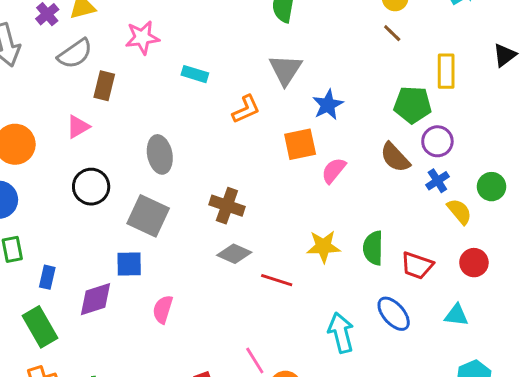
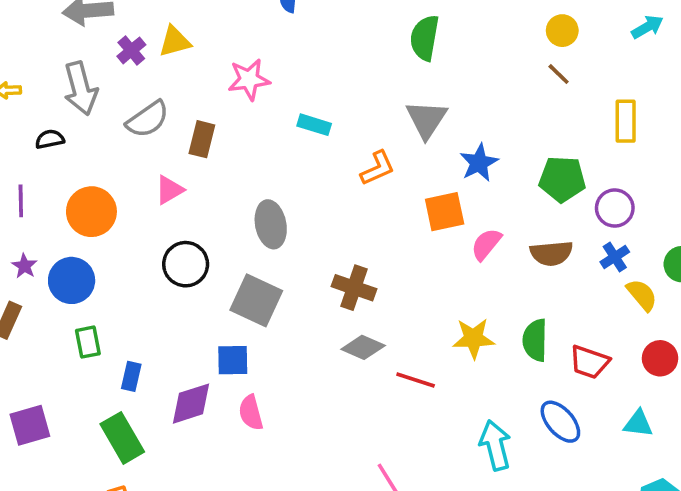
gray semicircle: (75, 54) -> (148, 119), moved
green pentagon: (413, 105) -> (562, 179), moved
brown semicircle: (395, 157) -> (551, 253), moved, turned -52
pink semicircle: (163, 309) -> (251, 413), moved, turned -32

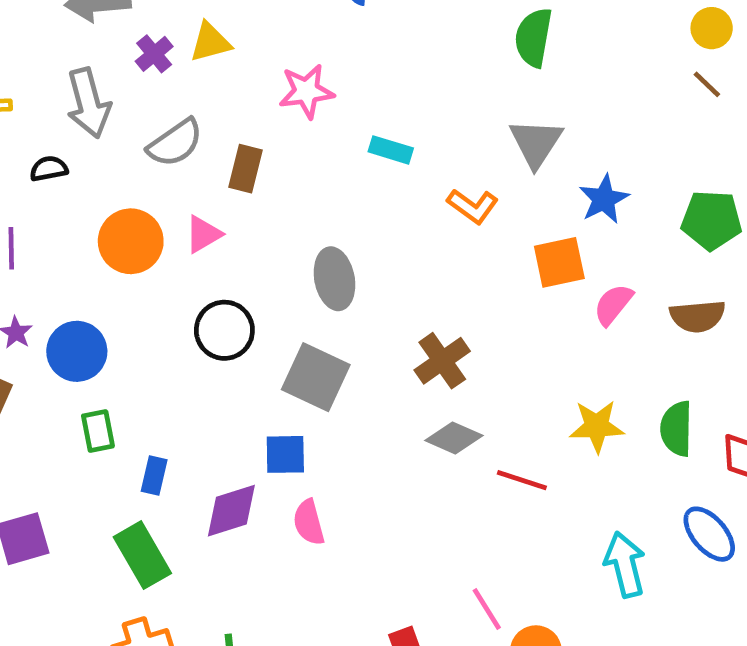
orange L-shape: (378, 168) -> (473, 206), turned 60
orange circle: (91, 212) -> (131, 241), moved
brown cross: (354, 288) -> (442, 361), turned 36

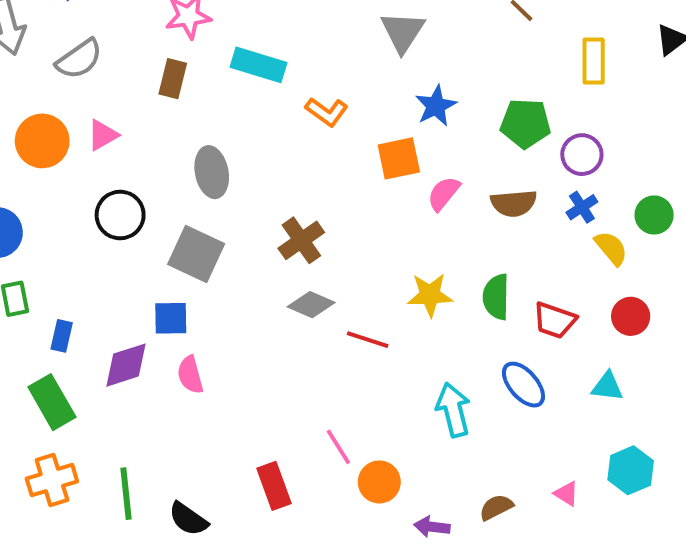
gray triangle: (536, 143) -> (403, 32), moved
cyan rectangle: (391, 150) -> (258, 65), size x1.5
brown rectangle: (245, 169) -> (173, 79), moved

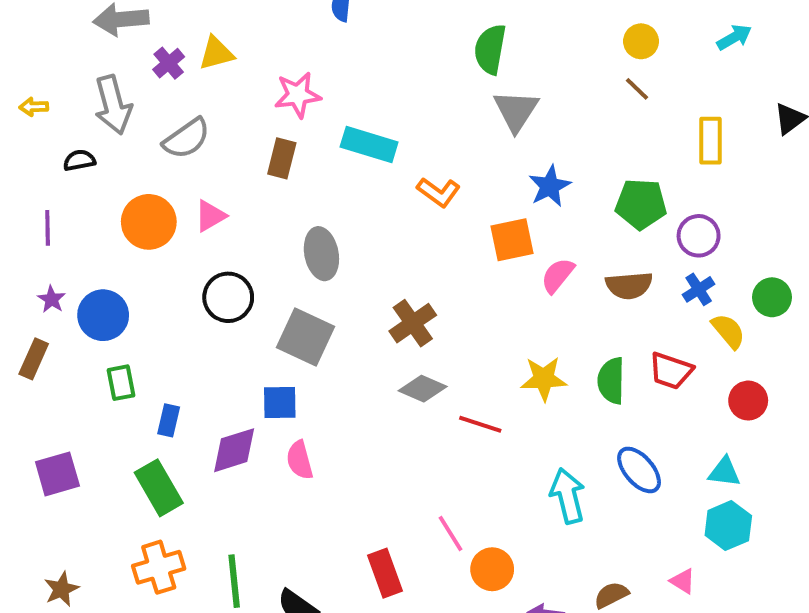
red trapezoid: (555, 320) -> (671, 371), moved
cyan hexagon: (631, 470) -> (728, 526), moved

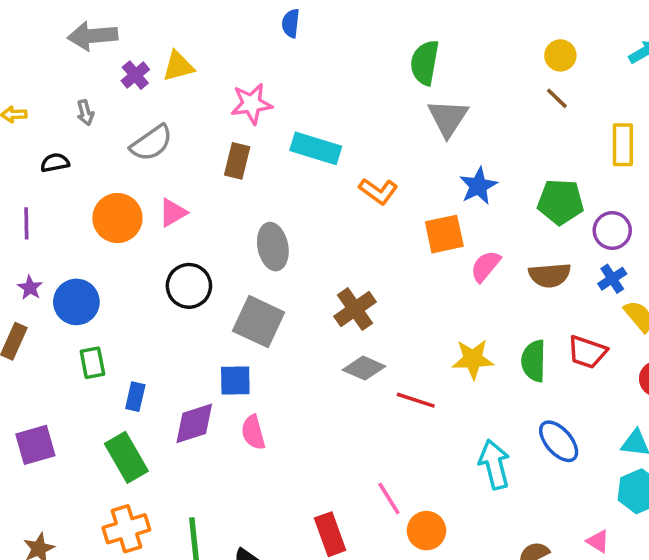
gray arrow: (113, 105) -> (85, 113), size x0.5

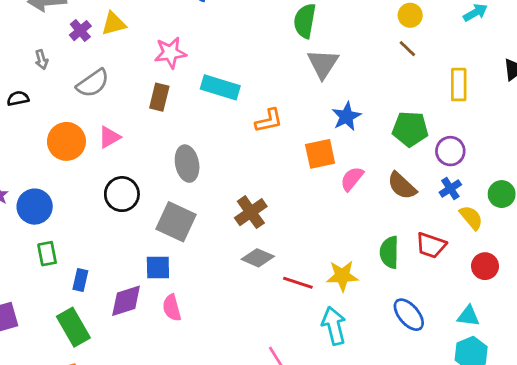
orange L-shape: (378, 191) -> (269, 121), turned -48
brown semicircle: (550, 275) -> (402, 186), turned 48
yellow star: (473, 359) -> (342, 276), moved
cyan arrow: (494, 464) -> (334, 326), moved

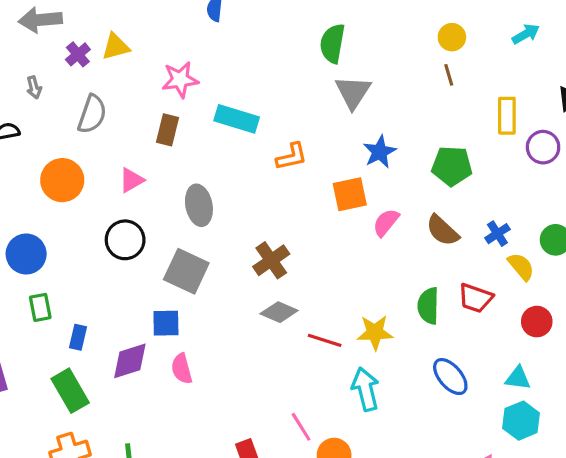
brown line: (407, 49) -> (449, 75), turned 30
gray semicircle: (93, 83) -> (92, 114), turned -36
pink triangle: (109, 137) -> (131, 180), moved
purple circle: (450, 151) -> (543, 147), moved

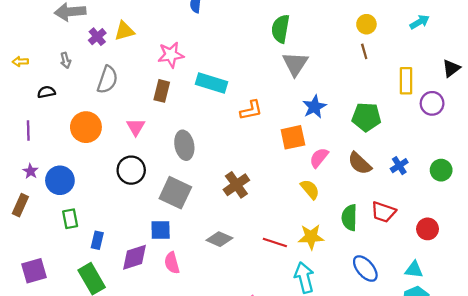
pink triangle: (131, 180) -> (136, 127), turned -30
yellow semicircle: (521, 267) -> (310, 189), moved
gray diamond: (279, 312) -> (219, 239), moved

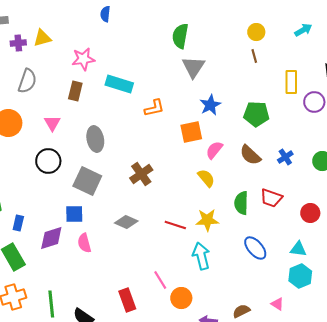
purple cross: (97, 37) -> (18, 43), turned 35

